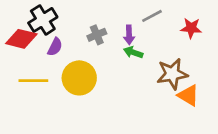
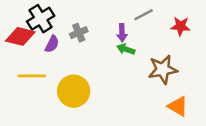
gray cross: (97, 35) -> (79, 33), moved
yellow circle: (79, 78) -> (74, 91), moved
orange triangle: (188, 95) -> (178, 106), moved

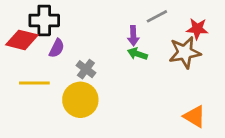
black cross: (41, 19) -> (44, 20), turned 32
gray cross: (79, 33) -> (86, 69), moved, turned -30
brown star: (163, 69) -> (185, 52), moved

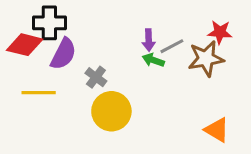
gray line: (157, 16) -> (172, 46), moved
purple semicircle: (57, 48) -> (63, 54), size x1.5
yellow circle: (80, 100) -> (111, 111), moved

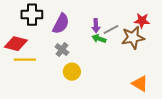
red diamond: (25, 45) -> (16, 44), moved
purple semicircle: (63, 54) -> (61, 24), moved
yellow circle: (111, 111) -> (72, 72), size x0.7

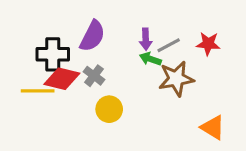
black cross: (32, 15) -> (53, 54), moved
red star: (142, 21) -> (208, 44), moved
brown star: (133, 38) -> (176, 79), moved
red diamond: (16, 44) -> (62, 79), moved

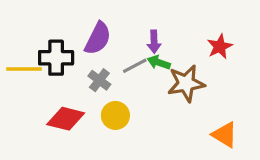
red star: (208, 44) -> (220, 46), turned -30
gray line: (169, 45) -> (135, 66), moved
red diamond: (62, 79) -> (66, 119), moved
yellow line: (38, 91) -> (24, 69), moved

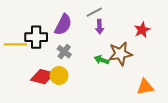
green arrow: (159, 63) -> (102, 60), moved
gray line: (135, 66) -> (94, 12), moved
yellow circle: (115, 115) -> (59, 75), moved
orange triangle: (225, 135) -> (145, 87), turned -42

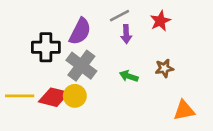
red star: (142, 30) -> (160, 21), moved
yellow line: (15, 44) -> (20, 96), moved
gray cross: (64, 52) -> (81, 66), size x1.6
brown star: (120, 54) -> (164, 68), moved, size x0.6

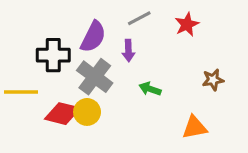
purple arrow: (126, 34) -> (128, 51), moved
brown star: (164, 68) -> (213, 80), moved
yellow line: (20, 96) -> (21, 92), moved
orange triangle: (184, 110) -> (195, 127), moved

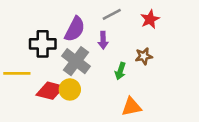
brown star: (213, 80) -> (144, 56), moved
green arrow: (150, 89) -> (120, 71), turned -91
orange triangle: (195, 127) -> (131, 107), moved

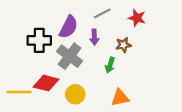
red star: (150, 19) -> (137, 18), turned -30
brown star: (144, 56) -> (123, 45), moved
yellow line: (17, 73) -> (19, 92), moved
yellow circle: (70, 89) -> (75, 94), moved

